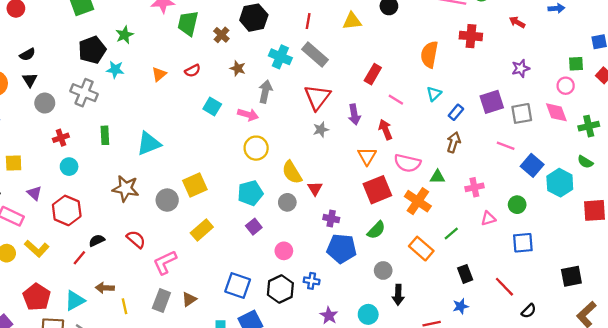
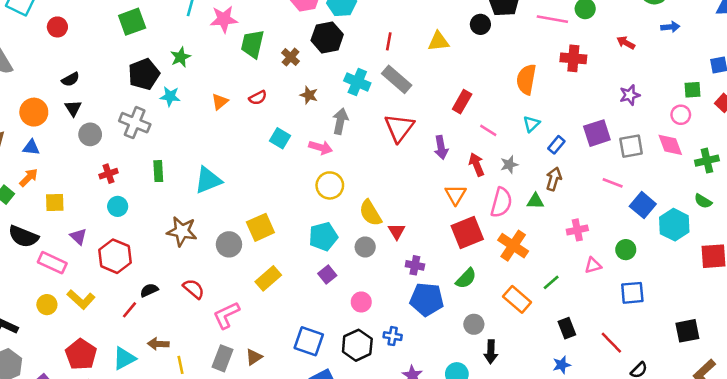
gray star: (321, 130) -> (509, 164), moved
pink semicircle: (407, 163) -> (501, 202), turned -88
green triangle: (437, 177) -> (535, 201), moved

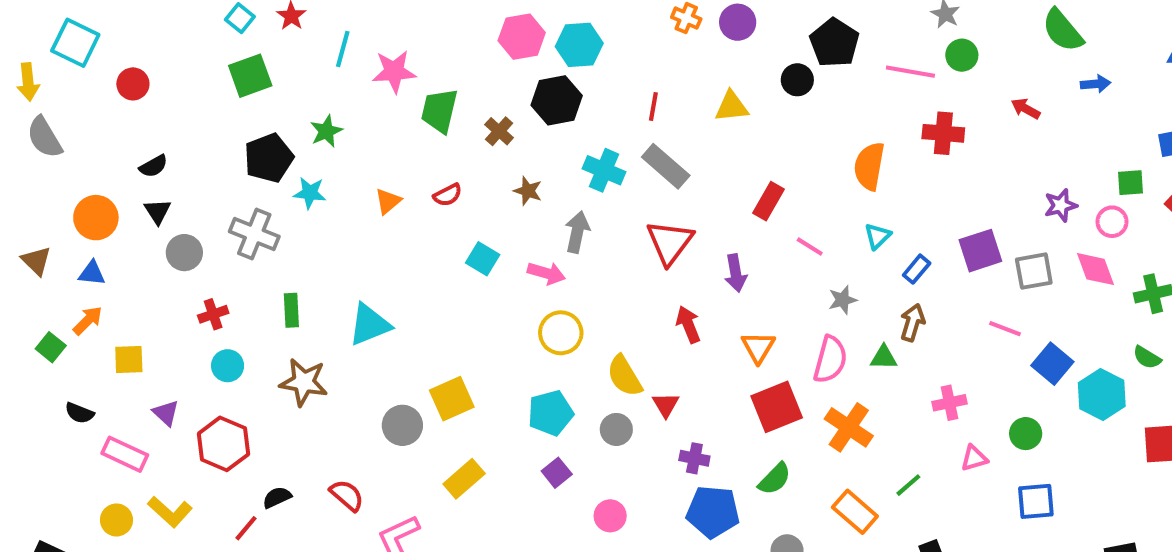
purple star: (630, 95) -> (1061, 205), moved
red arrow: (476, 164) -> (688, 325), moved
brown star: (182, 231) -> (304, 382), moved
black semicircle: (23, 237) -> (79, 413), size x0.6

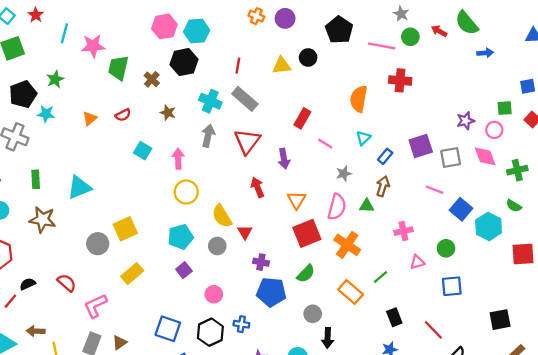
black circle: (797, 80) -> (308, 57), moved
red arrow: (1026, 109) -> (439, 31), moved
gray arrow: (577, 232) -> (208, 136), moved
pink arrow: (546, 273) -> (178, 159), turned -108

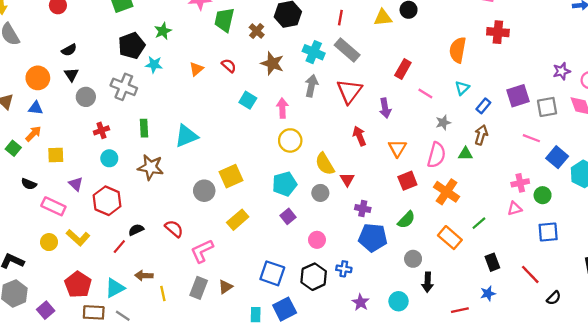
brown star: (168, 113) -> (272, 63), size x1.5
red semicircle: (123, 115) -> (229, 66), turned -112
pink cross: (403, 231) -> (520, 183), moved
red square: (307, 233) -> (407, 181), size x0.7

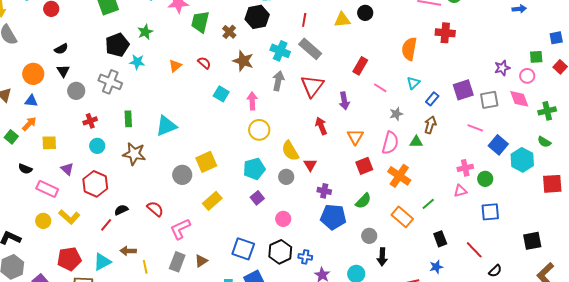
blue cross: (344, 269) -> (305, 257), moved
red pentagon: (78, 284) -> (69, 259), turned 30

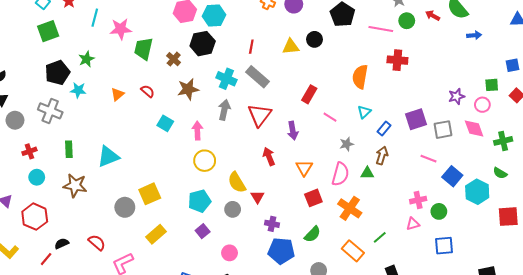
brown star: (243, 61) -> (188, 89), turned -30

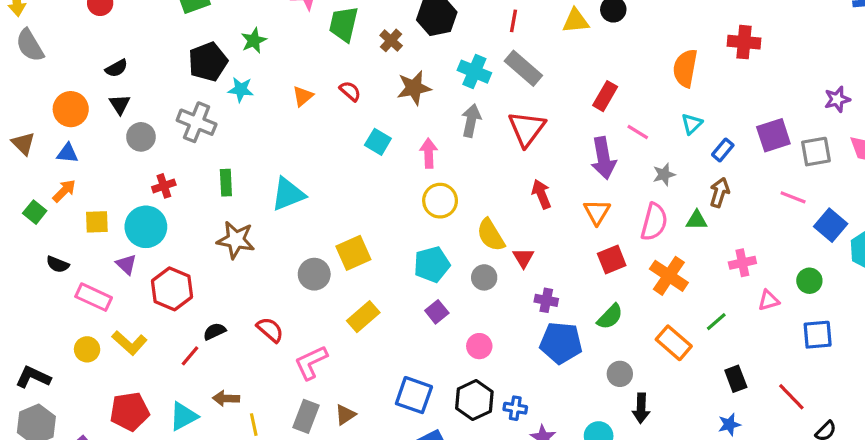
purple arrow: (293, 131) -> (603, 158), moved, size x1.4
cyan circle: (37, 177) -> (146, 227), moved, size x1.6
pink cross: (418, 200) -> (742, 263), moved

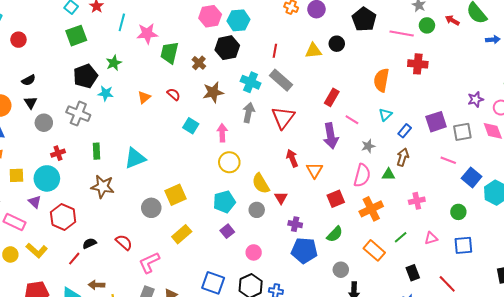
orange triangle: (597, 212) -> (314, 170), moved
orange cross: (669, 276) -> (371, 209), turned 30
pink triangle: (769, 300) -> (431, 238), moved

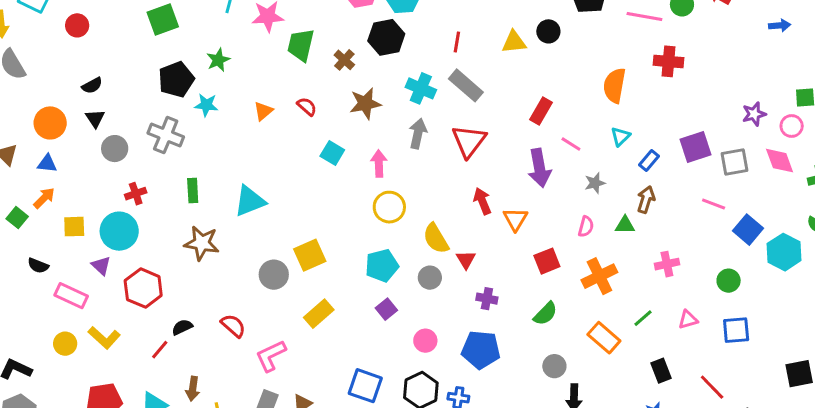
pink semicircle: (362, 175) -> (586, 227), size x0.6
blue pentagon: (304, 250) -> (481, 350), moved
brown arrow: (97, 285) -> (193, 389), turned -84

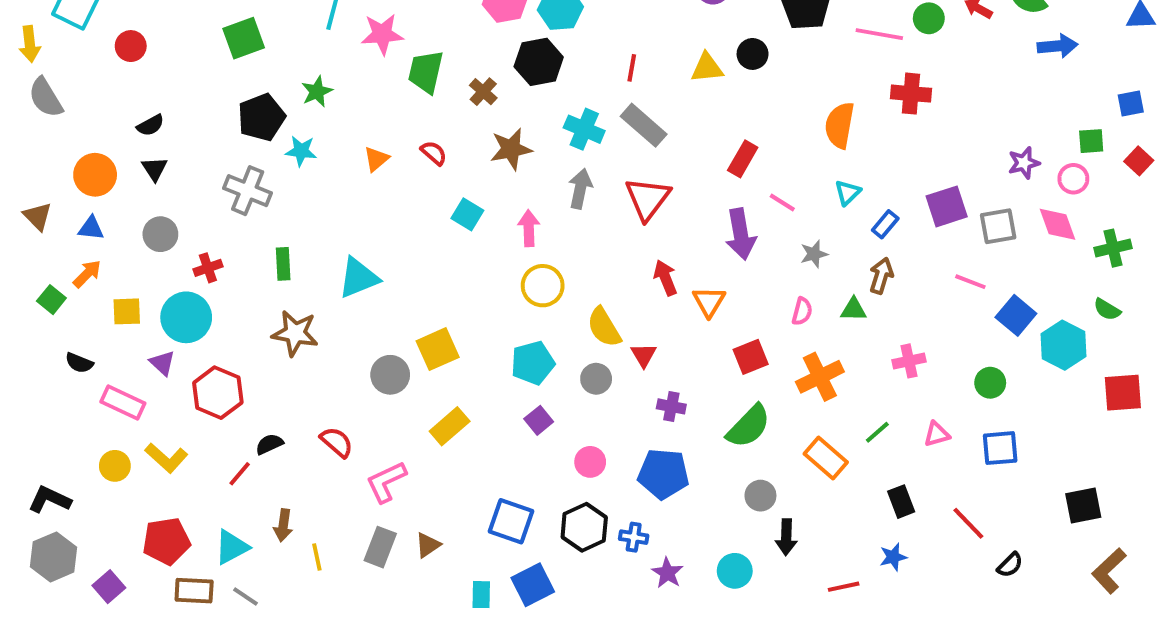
blue arrow: (780, 25) -> (1058, 46), size x1.4
gray circle: (115, 149) -> (160, 234), moved
green semicircle: (545, 314) -> (749, 426), size x1.4

